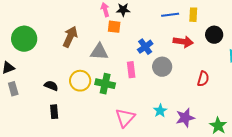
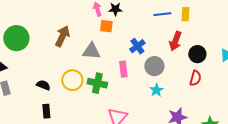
black circle: (214, 35) -> (197, 54), moved
red arrow: (183, 42) -> (175, 41), turned 102
cyan star: (160, 111) -> (156, 90), moved

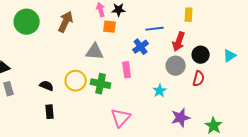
blue line: (162, 14) -> (155, 29), moved
brown arrow: (62, 36) -> (66, 22), moved
green circle: (16, 38) -> (27, 22), moved
gray circle: (154, 66) -> (176, 66), moved

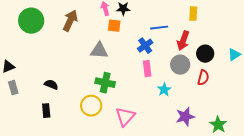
pink rectangle: (127, 70) -> (147, 69), moved
yellow circle: (76, 81) -> (91, 106), moved
black rectangle: (50, 112) -> (46, 111), moved

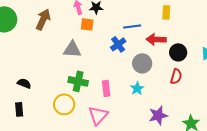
red arrow: (183, 41) -> (156, 39), turned 72
gray circle: (180, 65) -> (142, 63), moved
pink rectangle: (147, 69) -> (106, 88), moved

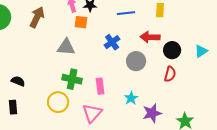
blue line: (132, 26) -> (126, 13), moved
cyan star: (137, 88) -> (131, 98), moved

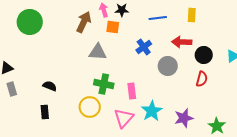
brown arrow: (37, 17) -> (84, 22), moved
cyan star: (131, 98) -> (152, 111), moved, size x1.5

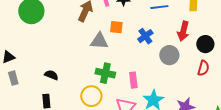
orange square: (113, 27) -> (116, 27), moved
red arrow: (182, 42) -> (183, 31), turned -78

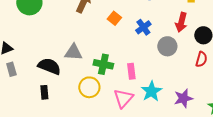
orange square: (116, 27) -> (114, 18), turned 32
gray triangle: (99, 41) -> (73, 52), moved
black semicircle: (51, 75) -> (49, 66), size x1.6

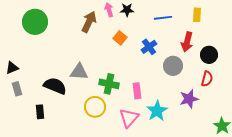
black rectangle: (44, 92) -> (40, 112), moved
purple star: (183, 98) -> (189, 99), moved

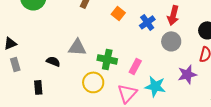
red arrow: (187, 42) -> (173, 15), moved
black semicircle: (55, 86) -> (53, 61), size x0.6
pink rectangle: (137, 91) -> (135, 66), turned 35
cyan star: (157, 111) -> (155, 86), turned -30

